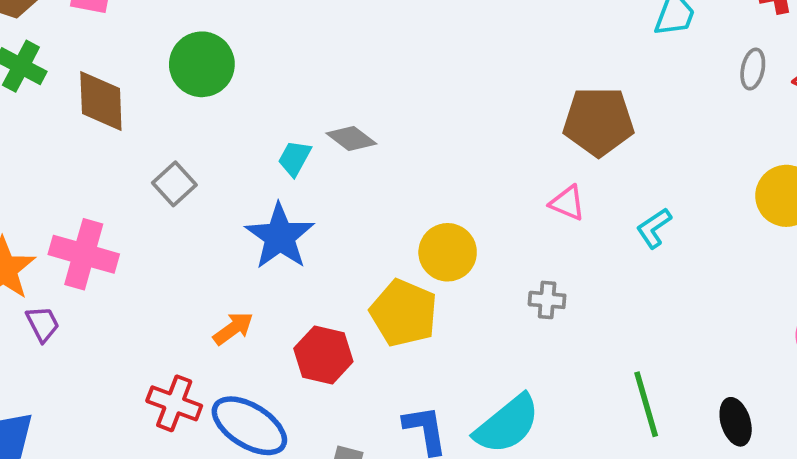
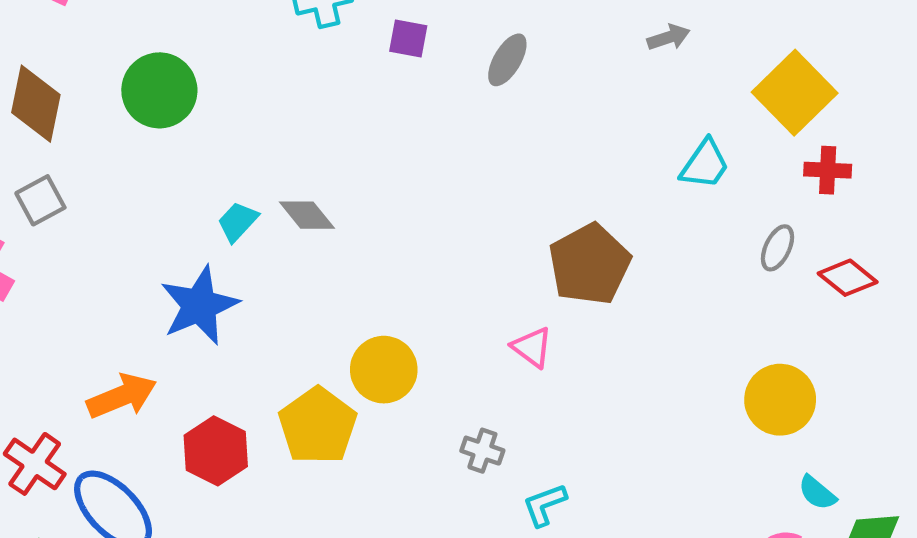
brown pentagon: (598, 121) -> (589, 264), turned 30
gray square: (174, 184) -> (40, 200), moved
cyan L-shape: (654, 228) -> (545, 505), moved
orange arrow: (233, 328) -> (122, 396), size x1.4

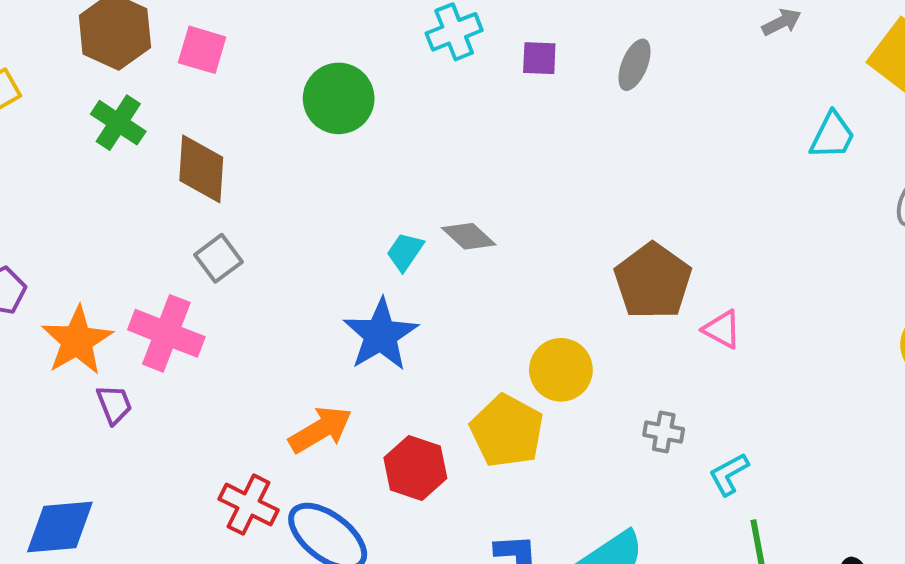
green circle: (159, 90) -> (339, 98), moved
brown pentagon: (589, 264) -> (653, 281), moved
pink triangle: (532, 347) -> (722, 329), moved

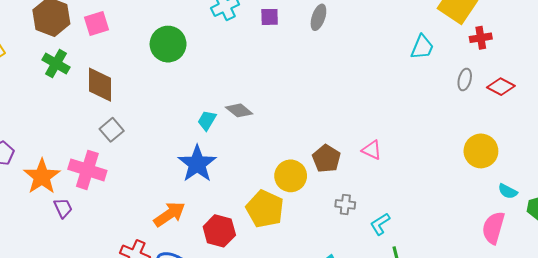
pink square: (202, 50) -> (97, 24), turned -30
brown pentagon: (653, 281) -> (326, 159), moved, size x0.7

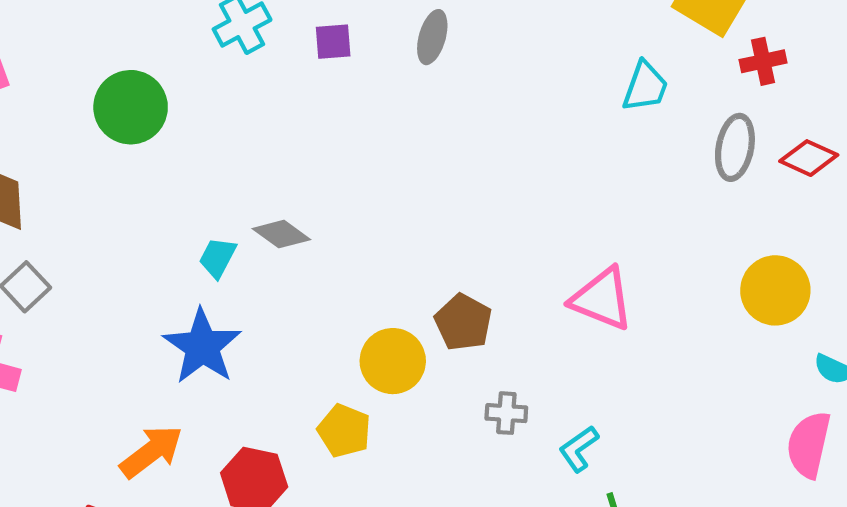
gray ellipse: (465, 79) -> (735, 147), size x1.4
pink triangle: (372, 150) -> (602, 299), moved, size x1.6
yellow pentagon: (265, 209) -> (344, 431), size x0.7

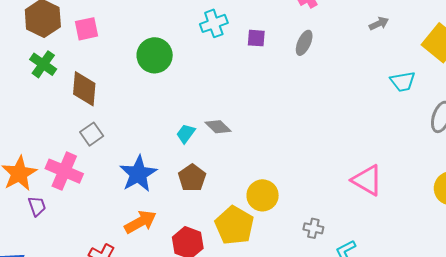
cyan trapezoid: (645, 87) -> (403, 81), turned 52
brown pentagon: (463, 322) -> (192, 178), moved
blue star: (202, 346) -> (138, 174), moved
yellow pentagon: (344, 431) -> (234, 225), size x1.5

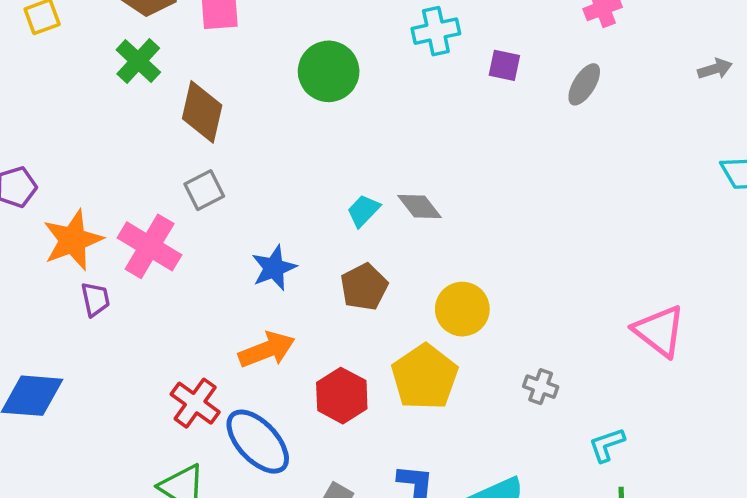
blue star: (138, 174) -> (274, 268), size x0.7
yellow circle: (263, 195) -> (462, 309), moved
gray cross: (313, 228) -> (541, 387), moved

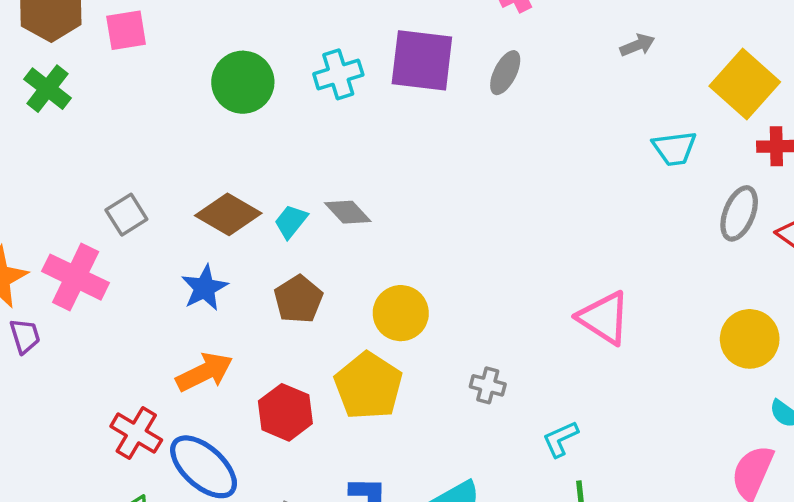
cyan cross: (436, 31) -> (338, 74), moved
purple square: (504, 65) -> (422, 60), size x2.0
brown diamond: (202, 112) -> (228, 214), moved, turned -68

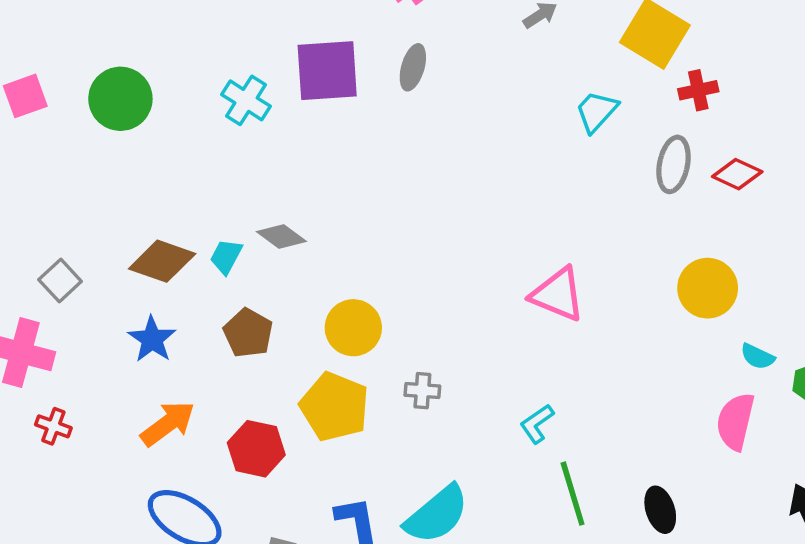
cyan cross: (338, 74) -> (246, 100), turned -30
green circle: (243, 82) -> (120, 99), moved
cyan trapezoid: (674, 148) -> (596, 111), turned 150
gray cross: (488, 385) -> (422, 391), moved
red cross: (136, 433) -> (53, 426), moved, size x0.7

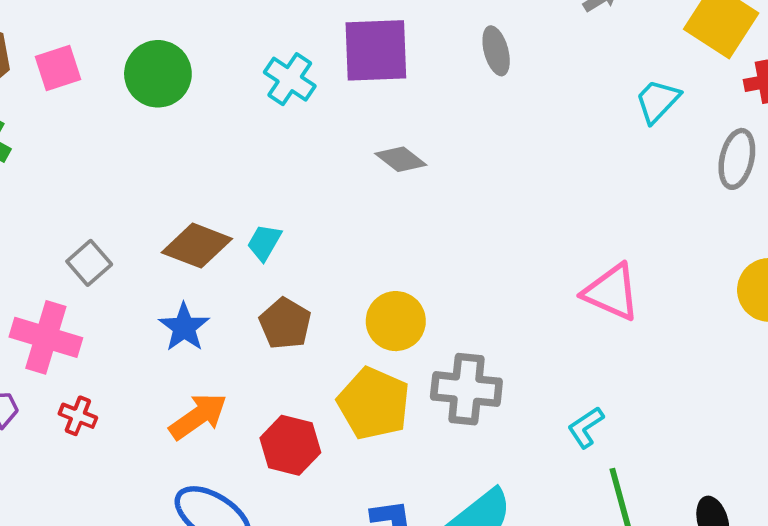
gray ellipse: (413, 67) -> (496, 51), moved, turned -33
gray diamond: (281, 237) -> (401, 159), moved
gray cross: (422, 391) -> (466, 389), size x1.8

